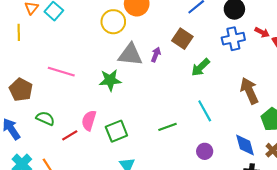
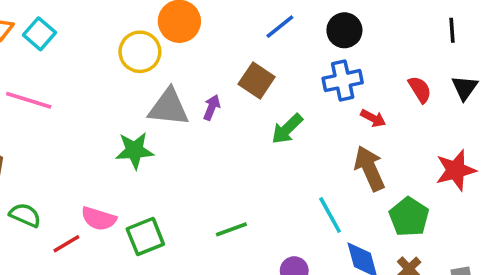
red arrow: (262, 32) -> (373, 118), moved
pink line: (61, 72) -> (29, 100), moved
cyan line: (205, 111) -> (330, 215), moved
pink semicircle: (89, 120) -> (99, 219), turned -90

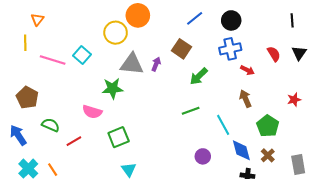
cyan square: (39, 34) -> (82, 55), moved
brown arrow: (370, 168) -> (245, 99), size x0.7
red star: (456, 170) -> (294, 100), size x0.6
pink semicircle: (99, 219) -> (92, 112), moved
green line: (231, 229) -> (191, 111), moved

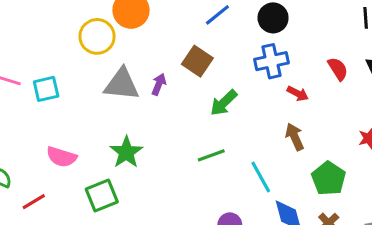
cyan square: (82, 55) -> (46, 89), moved, turned 36
green star: (112, 88) -> (126, 152), moved, turned -30

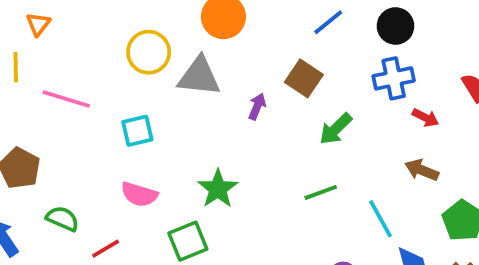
yellow circle: (97, 36) -> (149, 52), moved
gray triangle: (122, 84) -> (199, 77), moved
cyan square: (46, 89) -> (137, 131), moved
brown arrow: (295, 137) -> (422, 170), turned -44

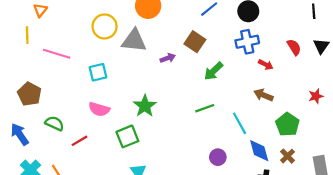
purple arrow: (257, 106) -> (168, 58), turned 48

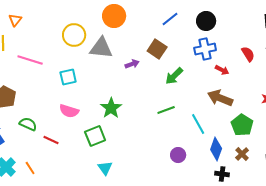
brown arrow: (264, 95) -> (220, 98), size x1.4
red line: (79, 141) -> (51, 140), turned 56
blue diamond: (259, 151) -> (216, 149), turned 35

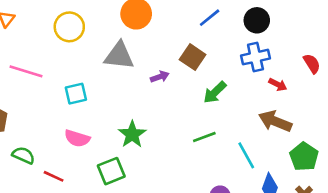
yellow circle: (74, 35) -> (69, 27), moved

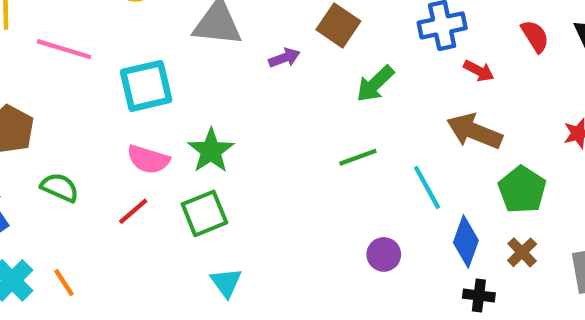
cyan square: (76, 94) -> (146, 86), size x1.4
green star: (132, 134) -> (211, 151), moved
red line: (54, 176) -> (133, 211), moved, turned -66

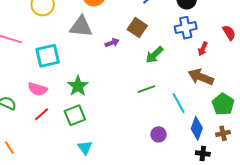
red arrow: (479, 71) -> (203, 49), turned 88
pink semicircle: (148, 159) -> (38, 89), moved
brown cross: (522, 252) -> (223, 133), turned 32

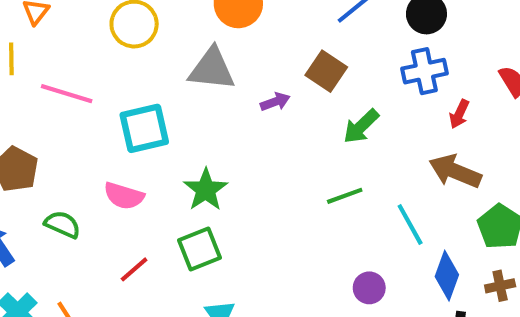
red line: (42, 114) -> (134, 269), moved

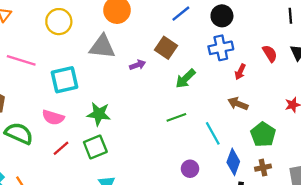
brown arrow: (455, 171) -> (238, 104), size x0.7
green star: (206, 190) -> (99, 114), turned -30
green semicircle: (62, 224) -> (19, 133), size x1.4
red line: (134, 269) -> (61, 148), moved

